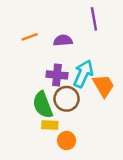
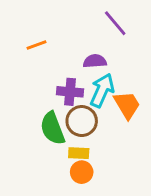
purple line: (94, 19) -> (115, 23), turned -30
purple semicircle: (63, 40) -> (95, 61), moved
yellow rectangle: (50, 125) -> (79, 153), moved

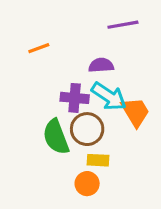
purple line: (115, 23) -> (123, 25), turned -60
cyan arrow: (102, 90) -> (109, 96), turned 100
yellow rectangle: (79, 153) -> (98, 160), moved

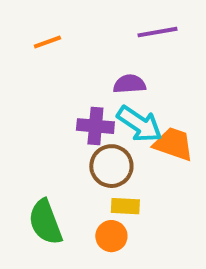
orange line: (39, 48) -> (47, 42), moved
orange trapezoid: (135, 112) -> (173, 144), turned -40
green semicircle: (56, 137) -> (45, 222), moved

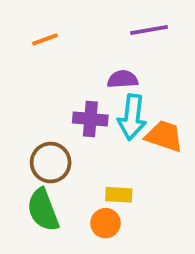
cyan arrow: (139, 124) -> (132, 117), turned 63
brown circle: (111, 166) -> (51, 163), moved

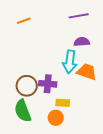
purple semicircle: (123, 79) -> (82, 42), moved
purple cross: (90, 119) -> (48, 84), moved

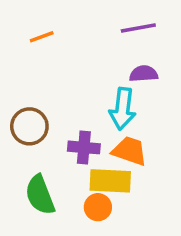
orange trapezoid: (87, 72) -> (130, 151), moved
brown circle: (27, 86) -> (29, 126), moved
yellow rectangle: (63, 103) -> (110, 181), size x1.6

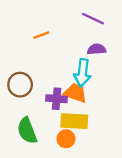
purple line: (138, 28) -> (93, 19), turned 35
orange line: (42, 37) -> (41, 35), moved
orange trapezoid: (130, 151) -> (75, 93), moved

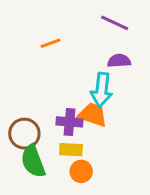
brown circle: (20, 85) -> (24, 134), moved
yellow rectangle: (74, 121) -> (71, 150), moved, size x0.7

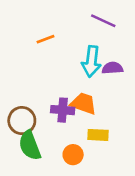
purple semicircle: (119, 61) -> (112, 68), moved
cyan arrow: (102, 90) -> (91, 61), moved
yellow rectangle: (71, 150) -> (98, 135), moved

